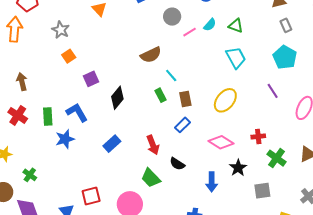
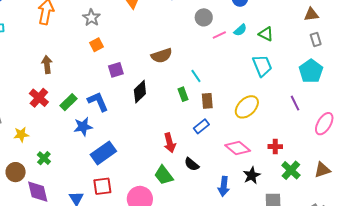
brown semicircle: (151, 55) -> (162, 56), moved
green rectangle: (48, 116) -> (69, 102), turned 42
blue rectangle: (112, 144) -> (103, 153), moved, size x1.4

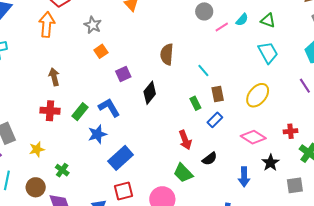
brown semicircle: (162, 56) -> (167, 54), turned 120
green rectangle: (183, 94) -> (195, 103), moved
red cross: (39, 98) -> (50, 111), turned -30
black semicircle: (192, 164) -> (210, 159), turned -70

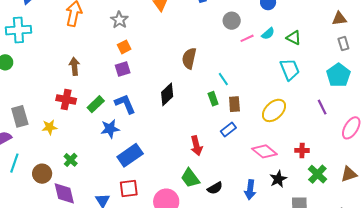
purple square: (123, 74) -> (123, 69), moved
green rectangle: (195, 103) -> (213, 99), moved
yellow star: (37, 149) -> (50, 127), moved
black semicircle: (210, 159) -> (215, 188), moved

